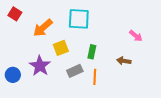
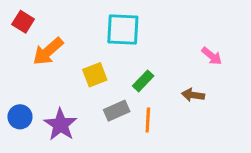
orange arrow: (43, 28) -> (48, 51), moved
green rectangle: (92, 52) -> (143, 81), turned 32
purple star: (40, 66) -> (61, 125), moved

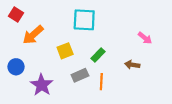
blue circle: (20, 117) -> (16, 67), moved

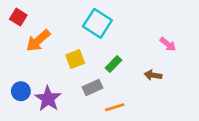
cyan square: (84, 20) -> (97, 23), turned 30
blue circle: (16, 67) -> (21, 91), moved
orange line: (101, 82) -> (115, 107), moved, turned 70

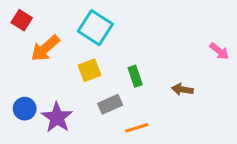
cyan square: (97, 23) -> (95, 28), moved
pink arrow: (168, 44) -> (219, 51), moved
green rectangle: (113, 64) -> (135, 76), turned -63

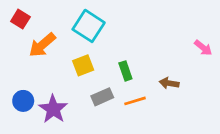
orange line: (137, 128) -> (135, 101), moved

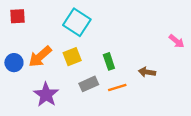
red square: (20, 19) -> (18, 16), turned -35
orange arrow: (42, 45) -> (40, 57), moved
blue circle: (23, 101) -> (14, 63), moved

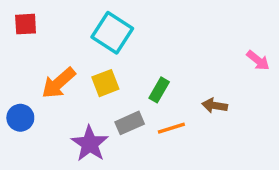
green rectangle: (109, 61) -> (159, 90), turned 49
blue circle: (14, 63) -> (20, 118), moved
purple star: (46, 95) -> (90, 144), moved

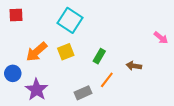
gray rectangle: (130, 123) -> (83, 93), moved
orange line: (171, 128) -> (107, 80), turned -35
purple star: (90, 144) -> (37, 90), moved

